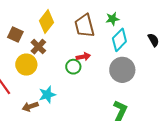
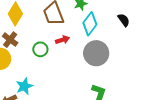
red arrow: (83, 57) -> (62, 40), moved
green circle: (73, 67) -> (40, 49), moved

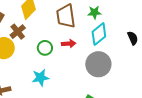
cyan star: (24, 86) -> (40, 78), moved

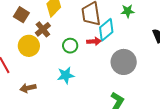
green star: (94, 12) -> (128, 11), moved
cyan diamond: (99, 34) -> (106, 30), moved

